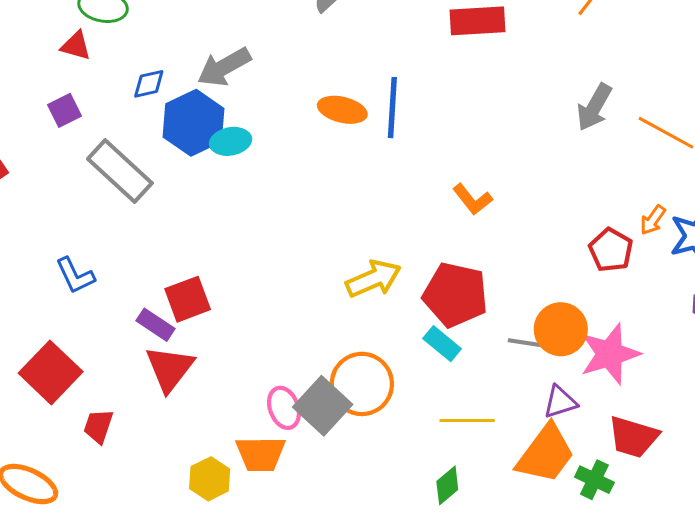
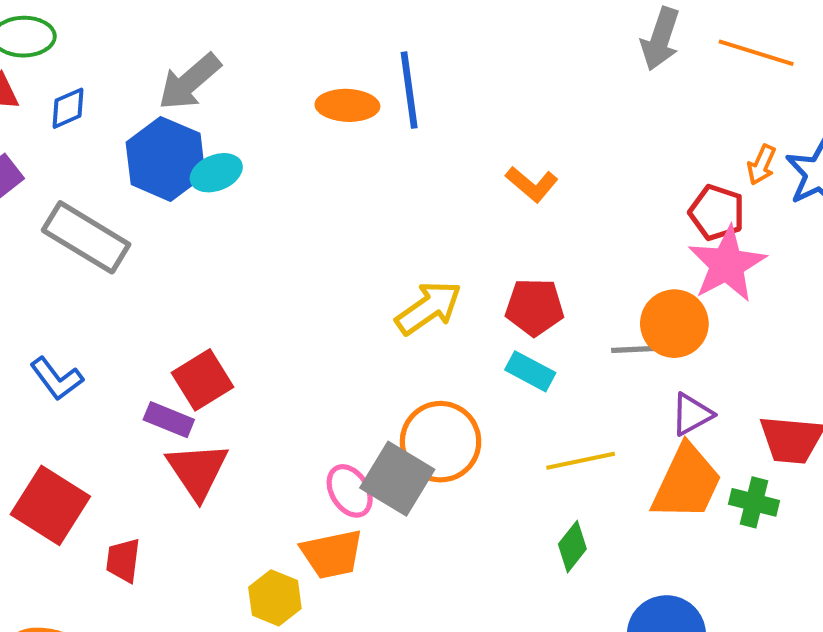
blue diamond: (149, 84) -> (68, 108), moved
red pentagon: (455, 295) -> (535, 307), size x0.7
pink star: (610, 354) -> (727, 264), moved

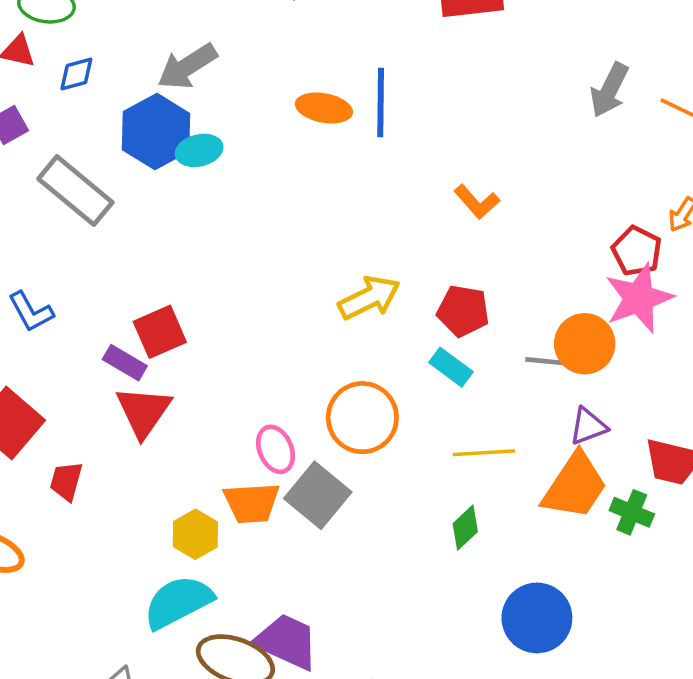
gray square: (397, 479) -> (318, 495), moved

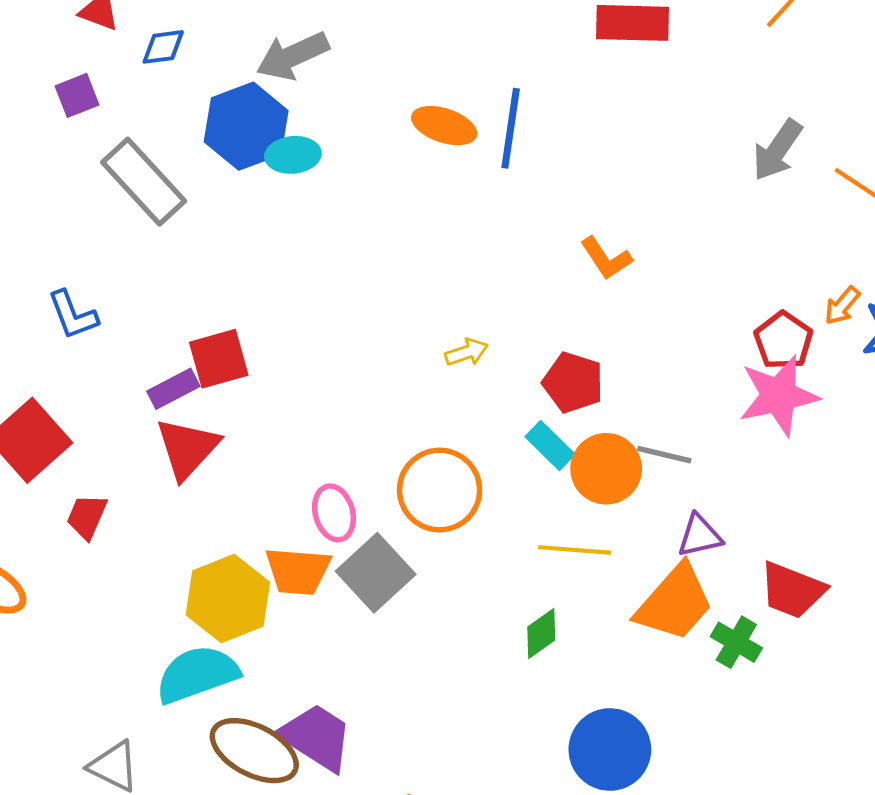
yellow arrow: (369, 298) -> (467, 352), size x0.6
orange circle: (585, 344) -> (606, 469), moved
purple rectangle: (125, 363) -> (173, 389), turned -66
yellow hexagon: (195, 534) -> (228, 598), size x1.5

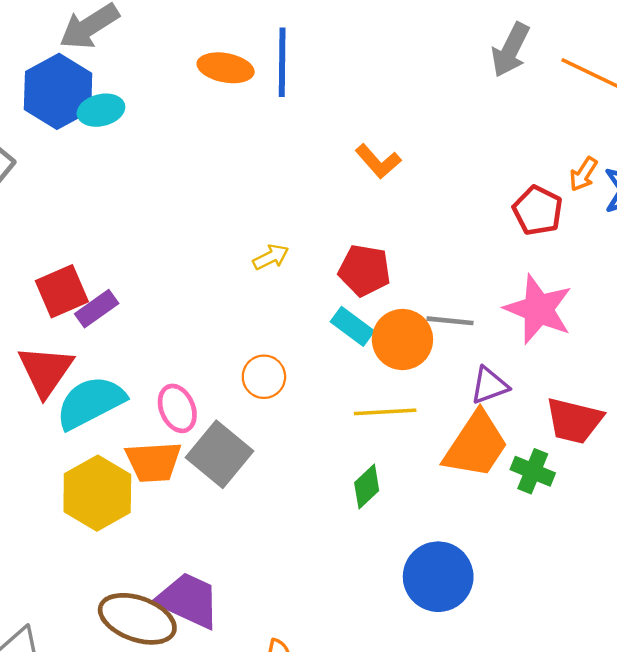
purple rectangle: (173, 389) -> (97, 309), moved
pink star: (779, 396) -> (538, 309), moved, turned -30
orange circle: (440, 490) -> (264, 377), size x0.6
cyan semicircle: (197, 674) -> (90, 402), moved

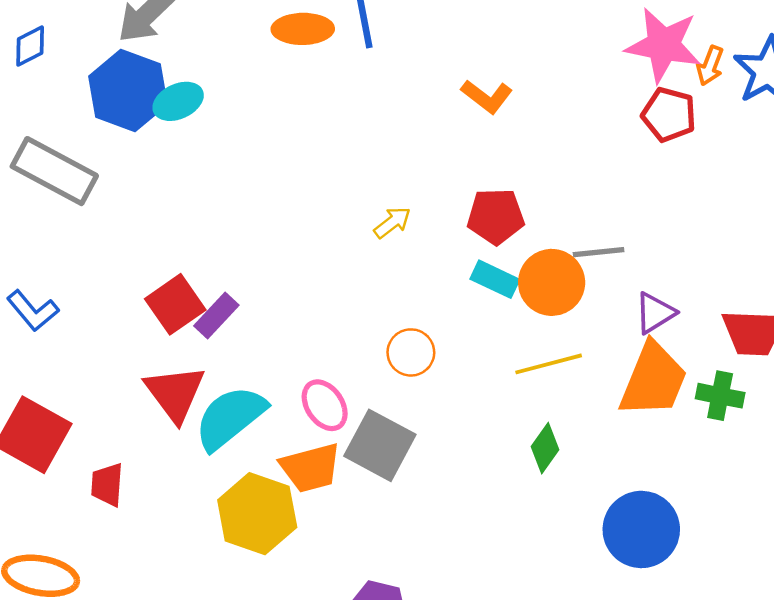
pink star: (538, 309) -> (663, 45), moved

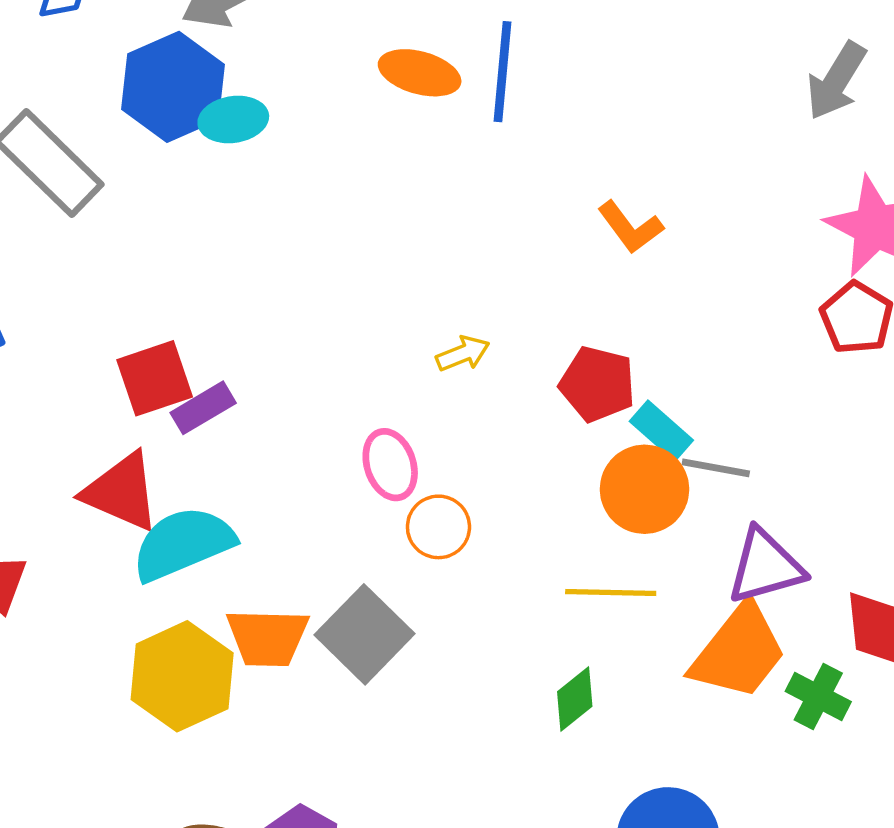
cyan rectangle: (495, 279) -> (661, 431), moved
purple triangle: (655, 313) -> (765, 566), size x1.4
red triangle: (175, 393) -> (121, 492), turned -46
pink ellipse: (325, 405) -> (390, 465), moved

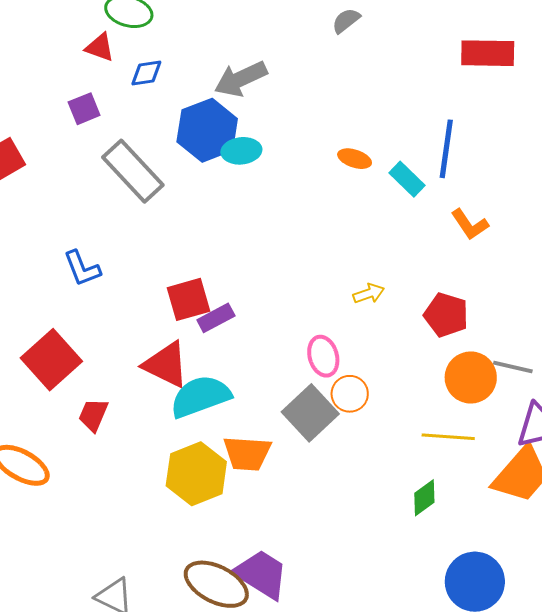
blue line: (503, 72) -> (446, 149), moved
orange ellipse: (420, 73) -> (355, 159), moved, size x0.7
cyan rectangle: (661, 431) -> (407, 179), moved
gray square: (364, 634) -> (310, 413), moved

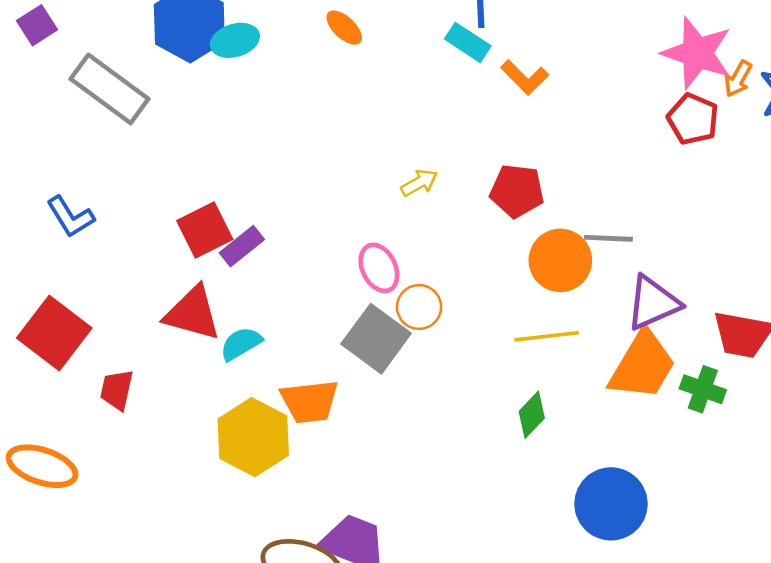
orange ellipse: (355, 159) -> (344, 28), moved, turned 36
cyan rectangle: (407, 179) -> (468, 42), moved
cyan semicircle: (200, 396) -> (241, 344), size x0.6

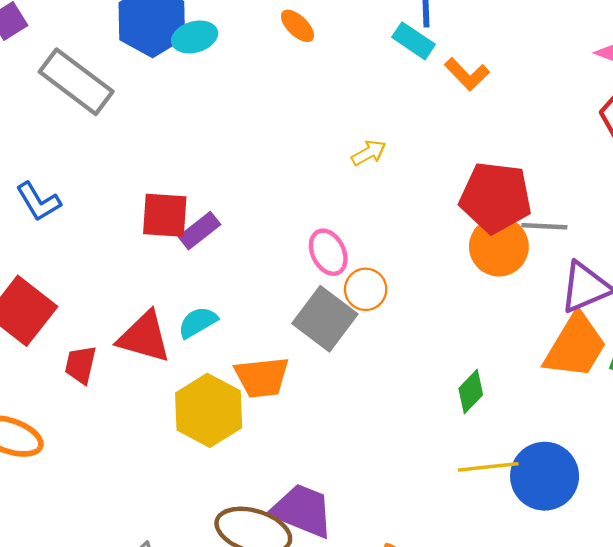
yellow arrow: (419, 183) -> (369, 153), moved
red pentagon: (517, 191) -> (496, 197), moved, size x1.4
red square: (205, 230) -> (165, 215), turned 30
red triangle: (193, 313) -> (144, 337), moved
yellow line: (547, 336) -> (488, 467), moved

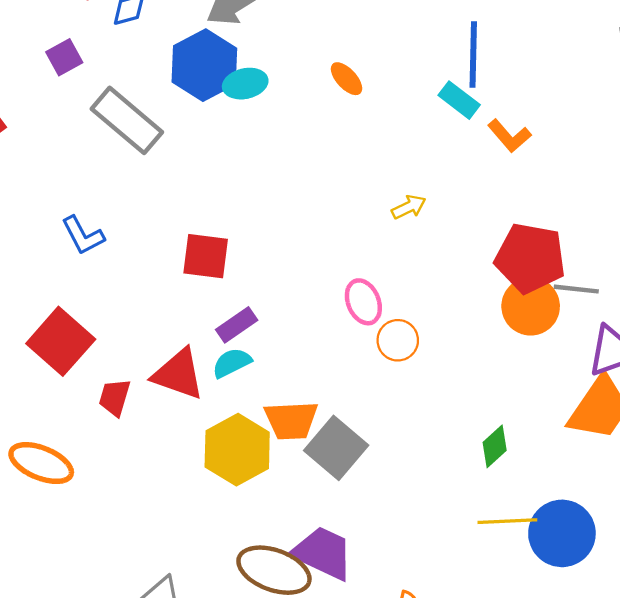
purple rectangle: (199, 231) -> (237, 325), moved
gray square: (325, 319) -> (336, 448), moved

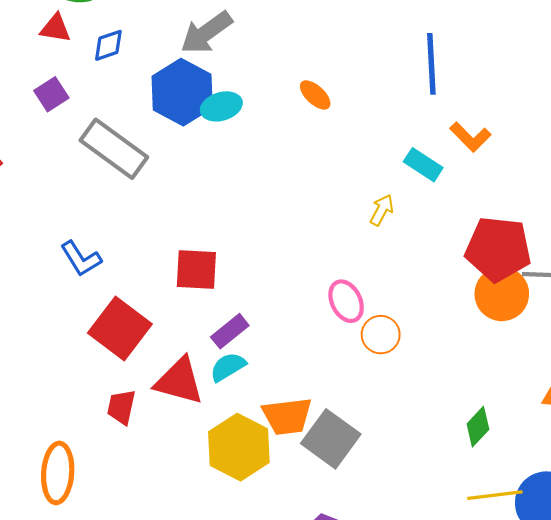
cyan rectangle: (459, 100) -> (423, 165), moved
yellow arrow: (409, 207) -> (382, 210), turned -32
red square: (61, 341) -> (120, 329), moved
orange ellipse: (41, 463) -> (58, 473), turned 76

